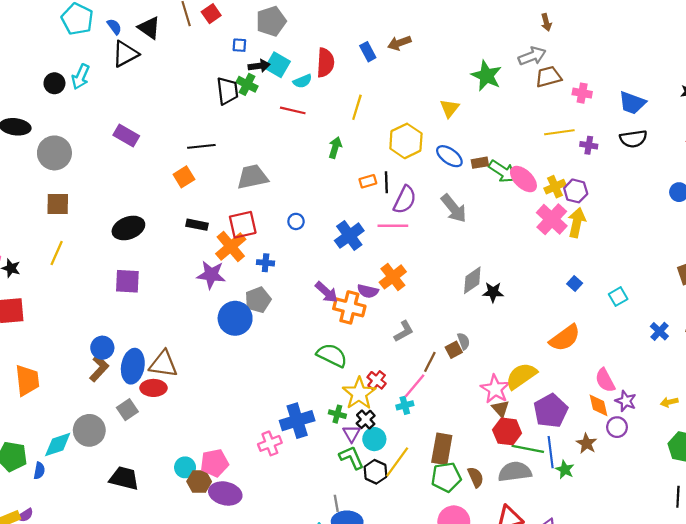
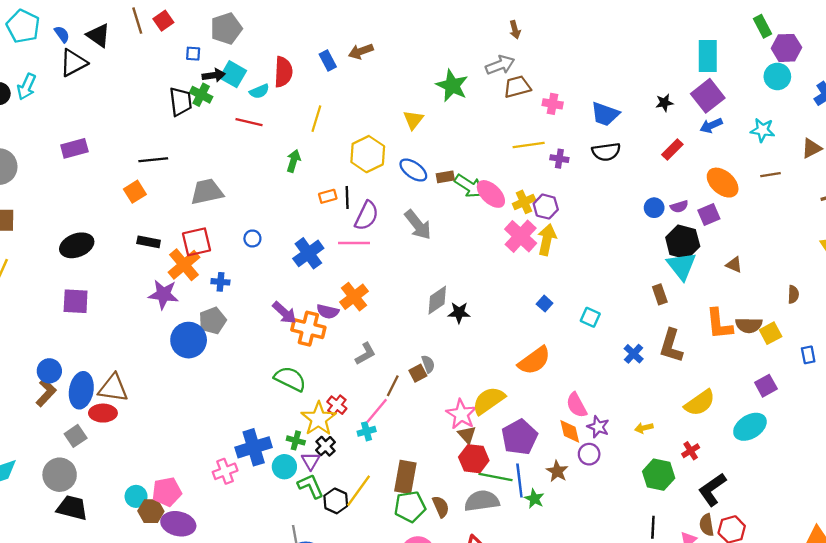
purple rectangle: (126, 135) -> (74, 148), turned -45
cyan square: (618, 297) -> (590, 317), turned -36
gray circle: (89, 430) -> (60, 475), moved
cyan circle: (374, 439) -> (284, 467), moved

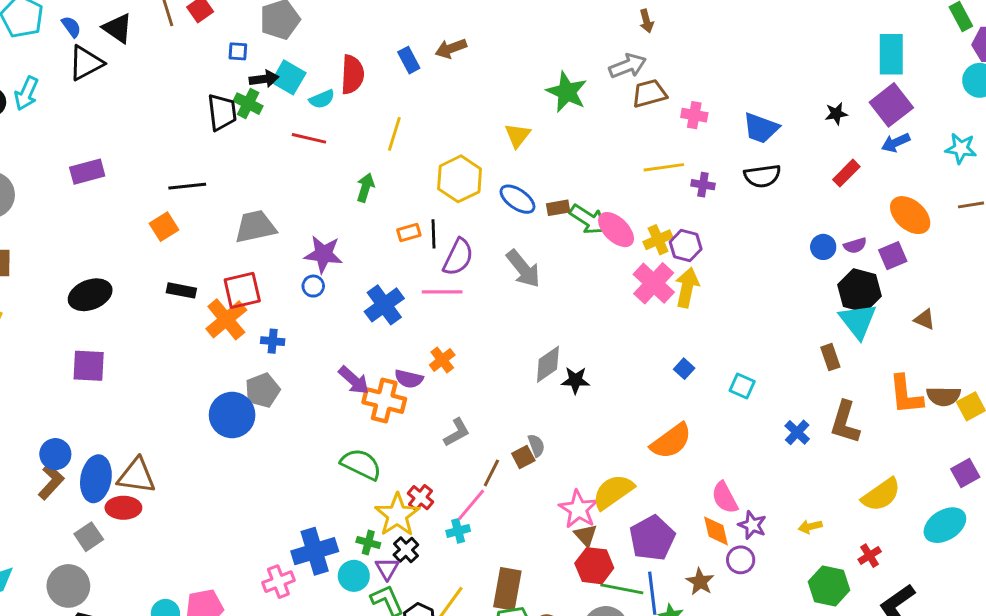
purple star: (163, 294) -> (323, 254), moved
orange cross: (354, 297) -> (442, 360), size x0.7

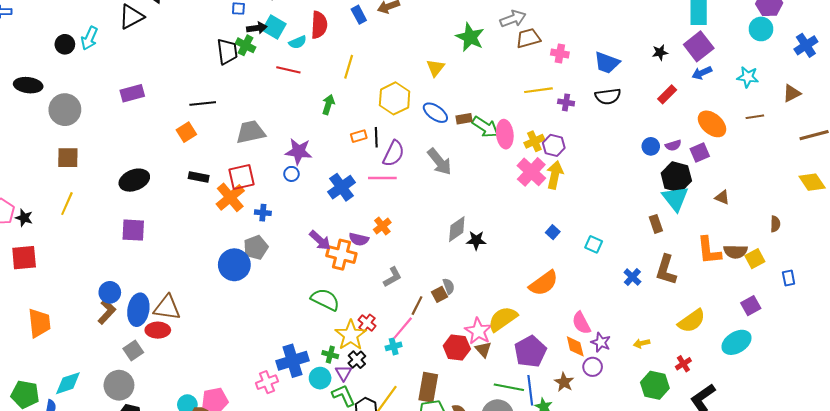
pink ellipse: (616, 230) -> (505, 134), turned 40
red hexagon: (594, 566) -> (457, 347), moved

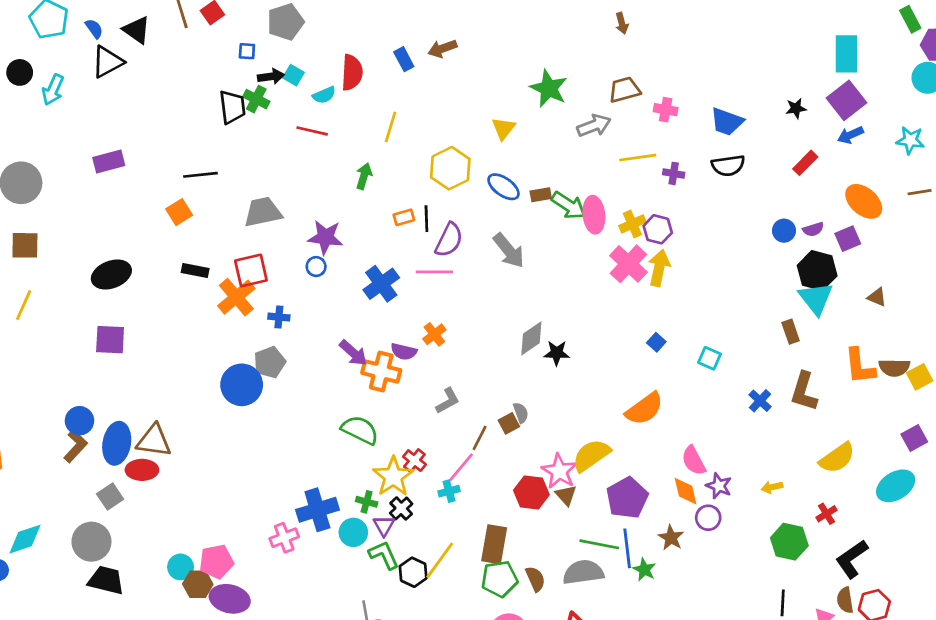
gray arrow: (513, 19) -> (594, 126), moved
cyan square: (274, 27) -> (293, 75), size x0.7
black circle: (65, 44) -> (20, 72), moved

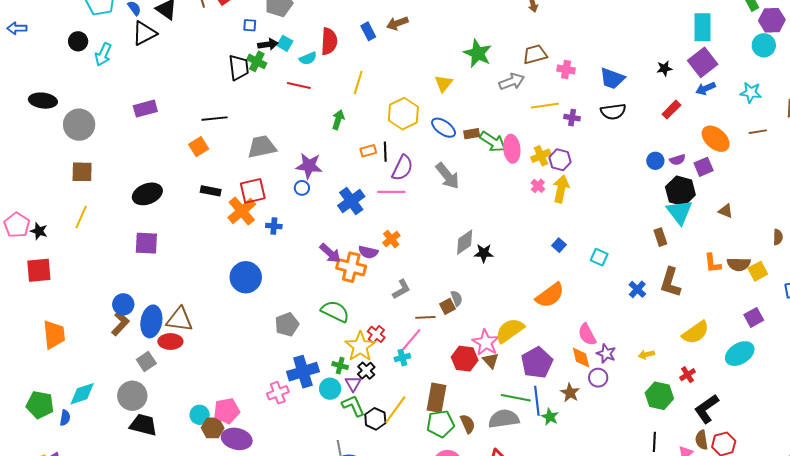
pink cross: (628, 264) -> (538, 186), size x0.5
gray pentagon: (270, 362) -> (287, 324), moved
orange L-shape: (860, 366) -> (713, 263), size x0.7
brown line: (480, 438) -> (425, 317), turned 60

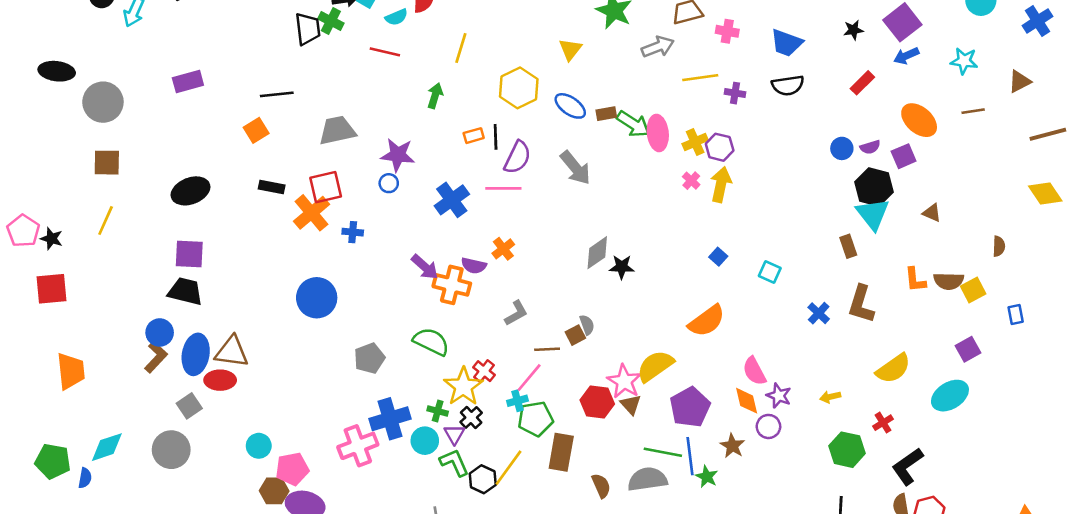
pink cross: (278, 393) -> (358, 446), size x1.4
cyan circle: (200, 415) -> (259, 446), moved
green pentagon: (441, 424) -> (535, 419), moved
black trapezoid: (143, 425) -> (185, 291), moved

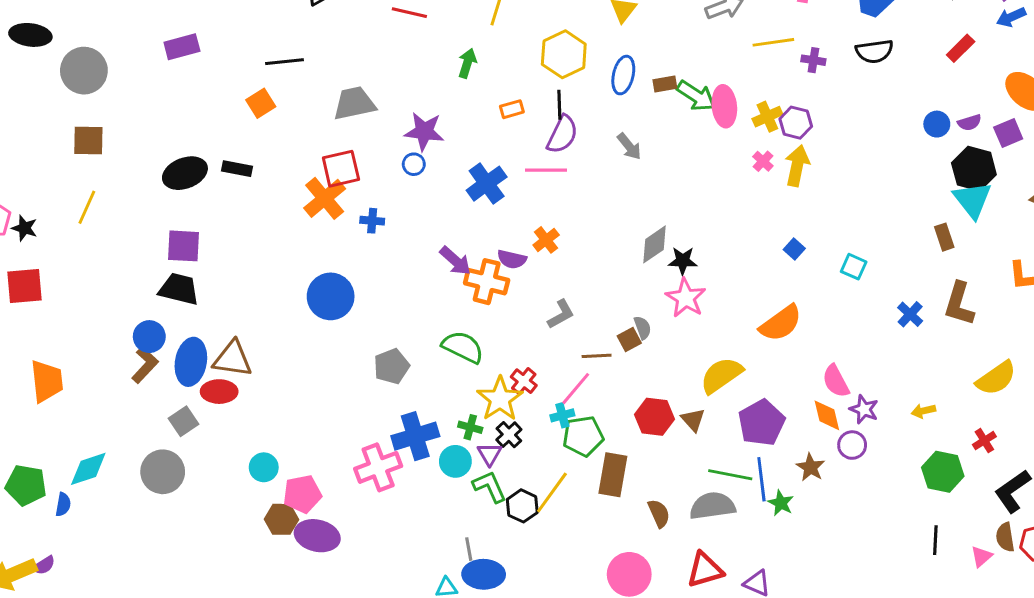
blue ellipse: (570, 106) -> (623, 75), turned 68
black line: (496, 137) -> (559, 105), moved
gray arrow: (575, 168) -> (629, 146), size x0.7
black rectangle: (272, 187) -> (237, 169), moved
pink star: (624, 381) -> (686, 298), moved

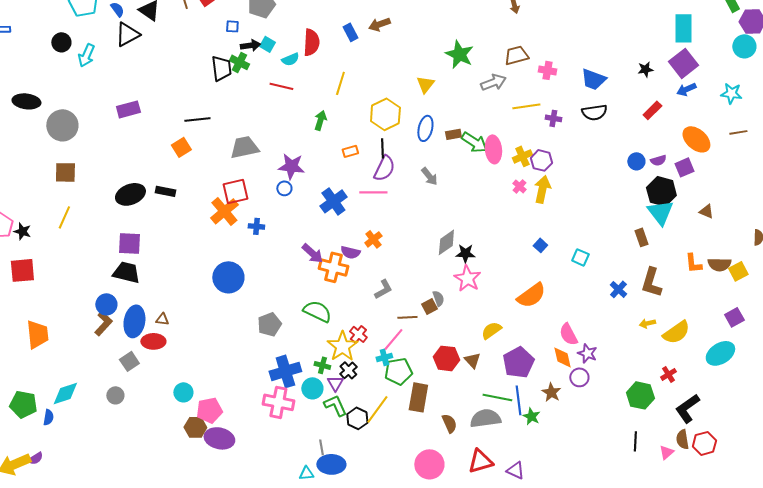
brown triangle: (232, 359) -> (162, 319), size x0.5
yellow semicircle: (721, 375) -> (491, 330), size x0.7
yellow arrow: (923, 411) -> (647, 323), moved
pink cross: (378, 467) -> (278, 402), moved, turned 32
gray circle: (163, 472) -> (115, 395), size x0.6

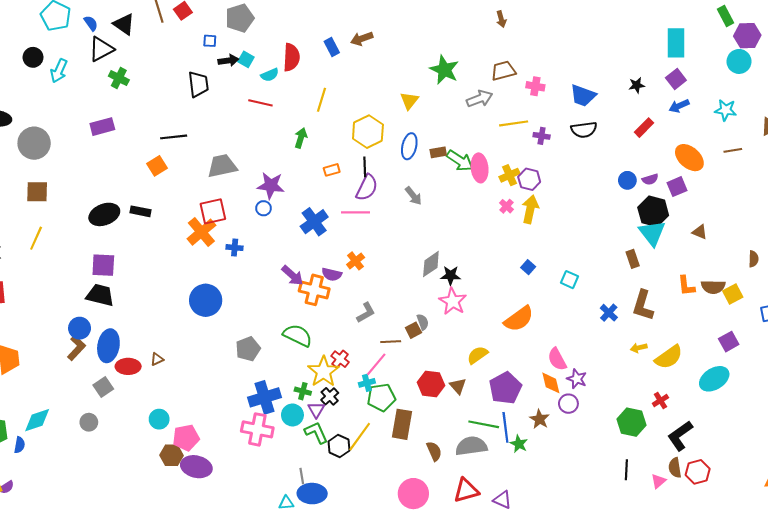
green cross: (239, 62) -> (119, 78), moved
purple square: (683, 63) -> (676, 79), size x0.7
brown triangle: (162, 319) -> (157, 359), moved, turned -32

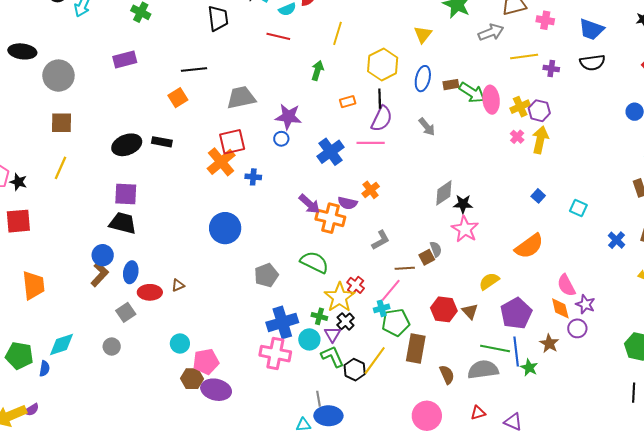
blue ellipse: (108, 346) -> (131, 272), size x0.7
red triangle: (466, 490) -> (478, 413), size x0.6

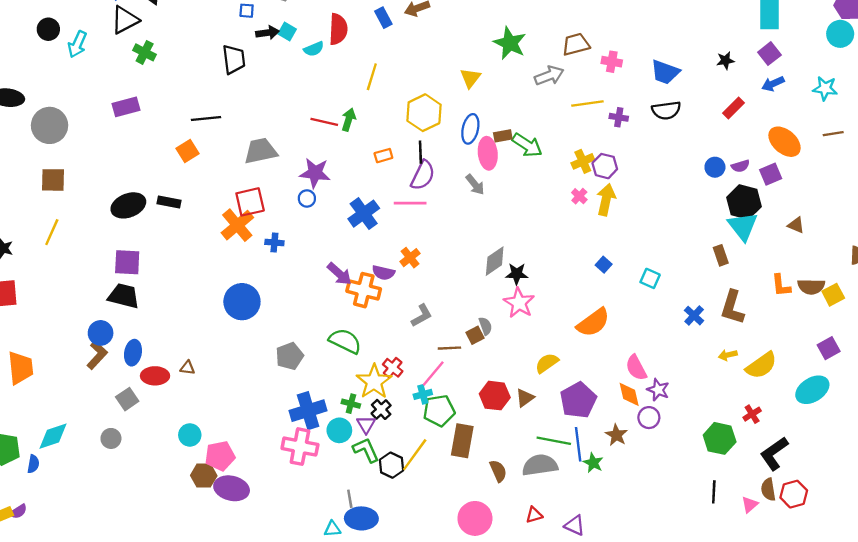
red line: (278, 36) -> (324, 122), moved
pink ellipse: (491, 100) -> (488, 153), moved
brown triangle: (178, 285) -> (187, 368), turned 32
brown triangle: (470, 311) -> (525, 398), turned 36

